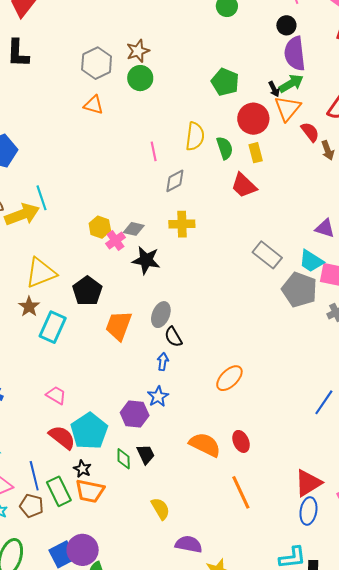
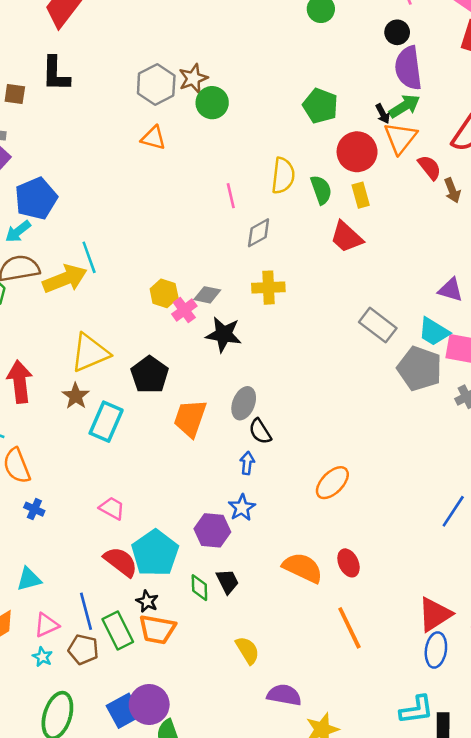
brown star: (138, 51) -> (193, 78), moved

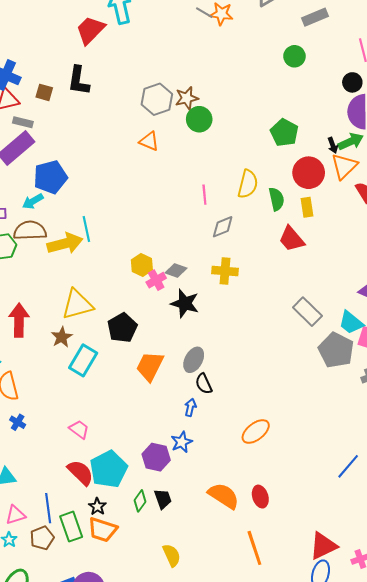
green diamond: (199, 588) -> (140, 501), turned 30
brown pentagon: (83, 649) -> (42, 538), turned 30

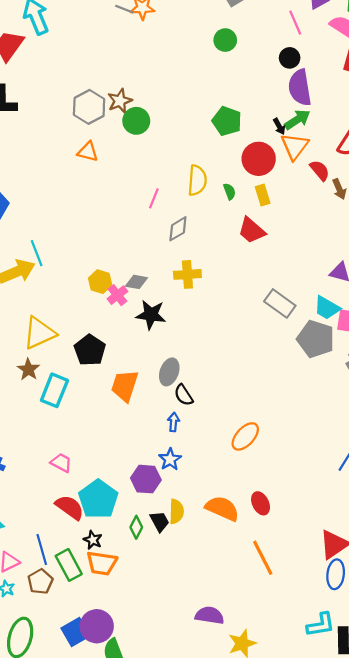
pink line: (204, 195) -> (154, 198), turned 36
green semicircle: (276, 199) -> (229, 191), size x0.7
yellow semicircle: (172, 555) -> (176, 511), moved, turned 35

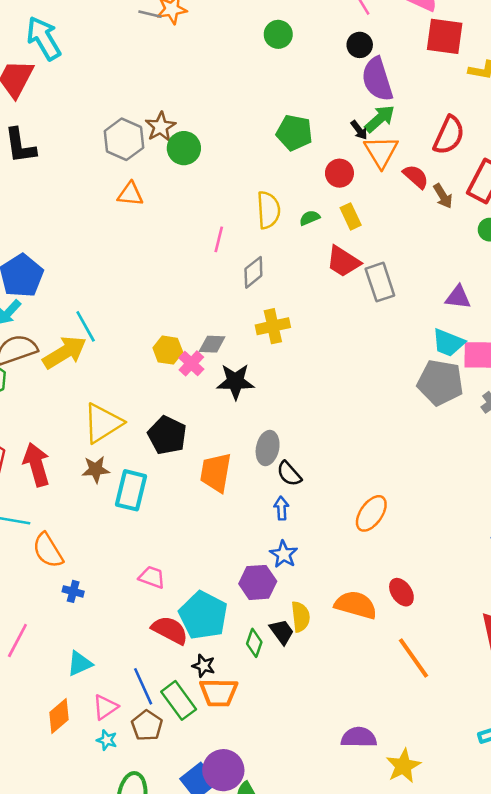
red circle: (259, 159) -> (339, 173), size x0.7
green semicircle: (229, 191) -> (310, 218), turned -84
gray rectangle: (280, 303) -> (380, 282), moved, turned 44
brown star: (28, 370) -> (96, 470), turned -30

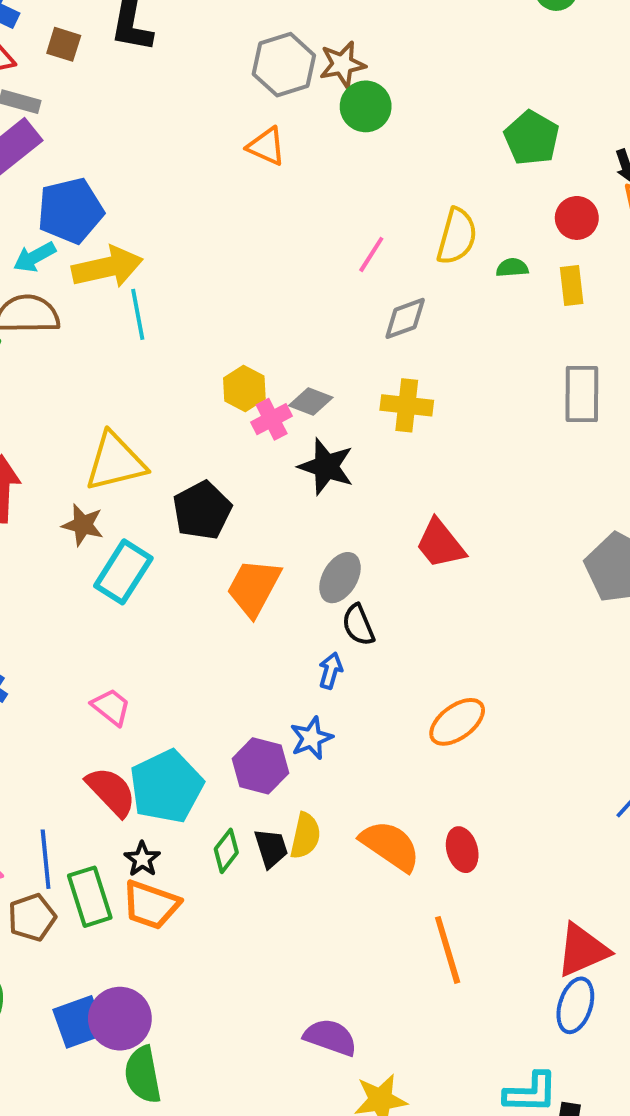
red trapezoid: (343, 262) -> (440, 544), moved
yellow arrow: (65, 352) -> (107, 267), moved

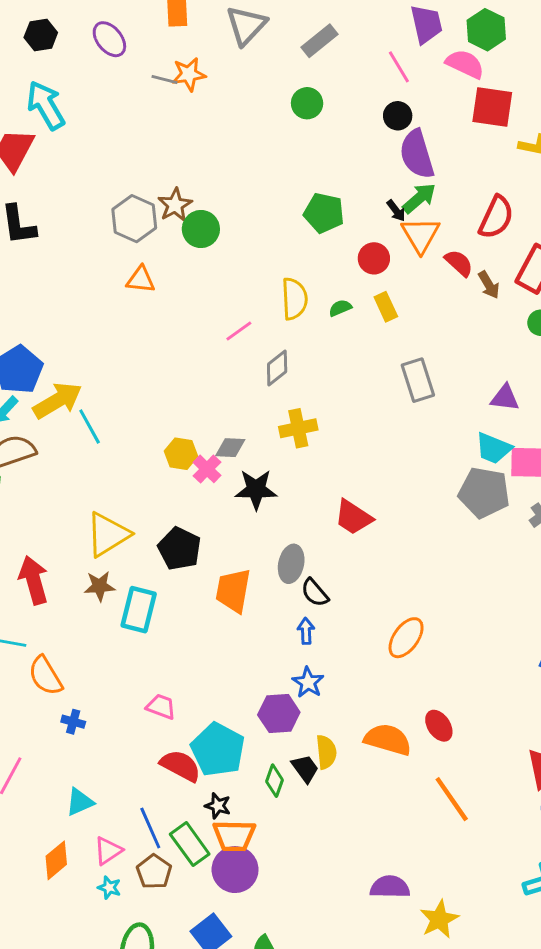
pink line: (371, 254) -> (239, 331), turned 40
purple circle: (120, 1019) -> (235, 870), moved

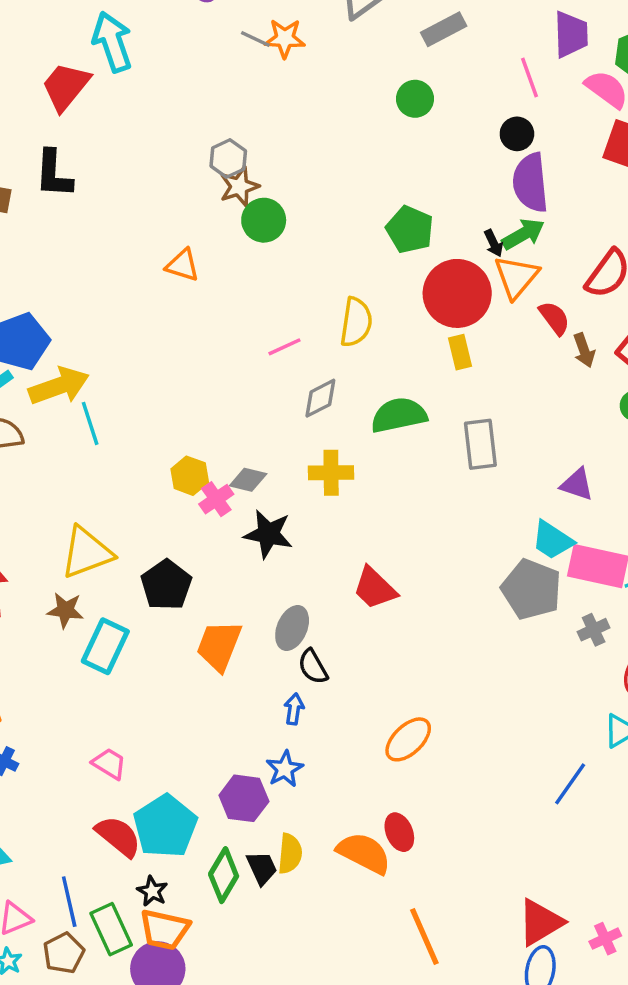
gray hexagon: (134, 219) -> (228, 158), moved, size x0.7
red circle: (374, 258) -> (457, 293), size x1.8
green semicircle: (340, 308) -> (399, 415), moved, size x2.0
red ellipse: (439, 726) -> (399, 832), moved
green diamond: (274, 781) -> (224, 875), size x1.4

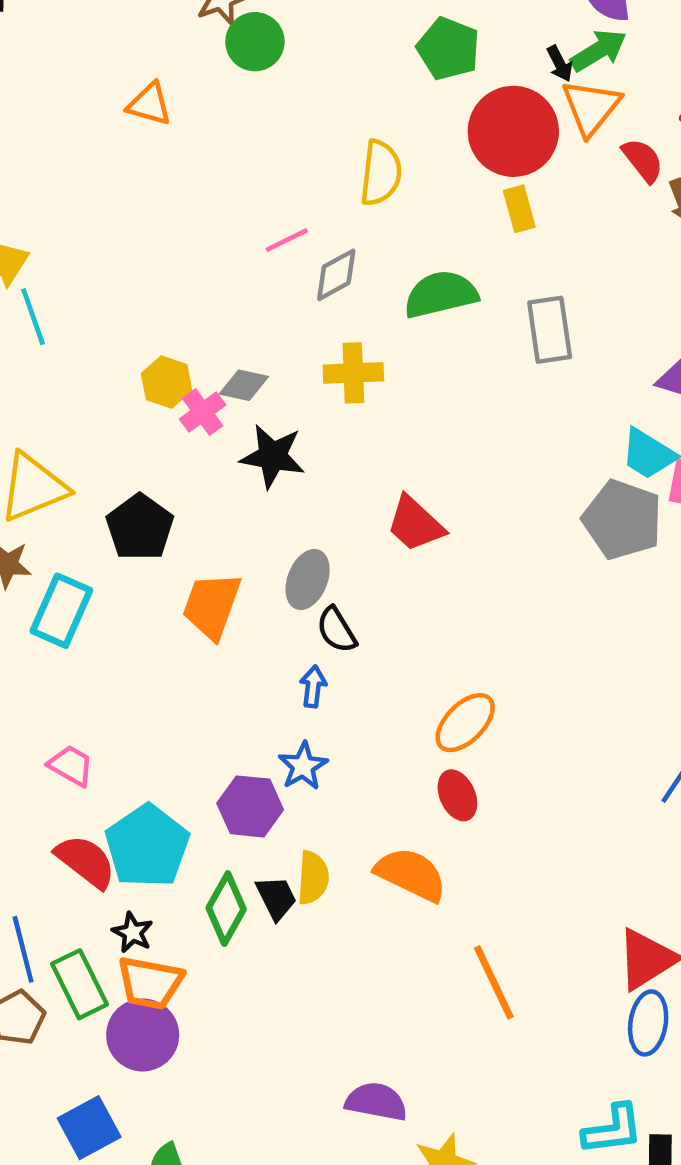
pink line: (284, 347) -> (287, 240), moved
red ellipse: (399, 832) -> (457, 795), moved

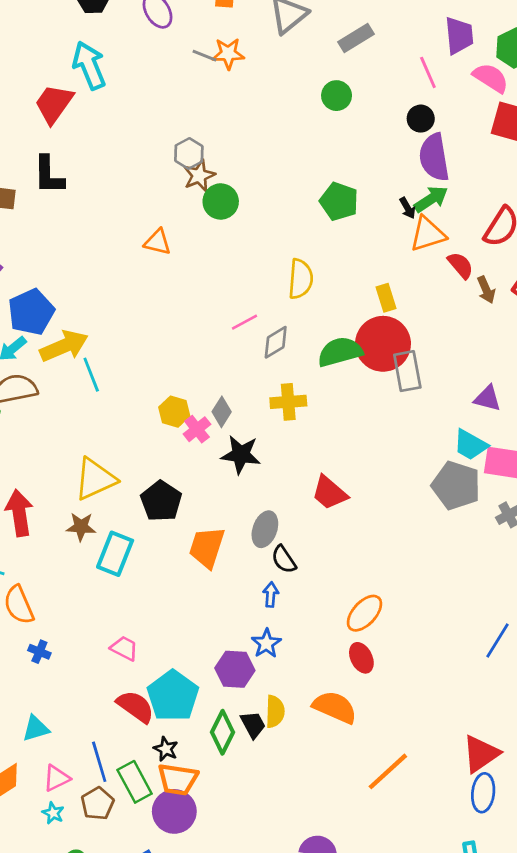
orange triangle: (591, 107) -> (428, 234), turned 36
red circle: (513, 131) -> (383, 344), moved
gray diamond: (244, 385) -> (222, 412), turned -68
orange line: (494, 982) -> (388, 771), turned 75

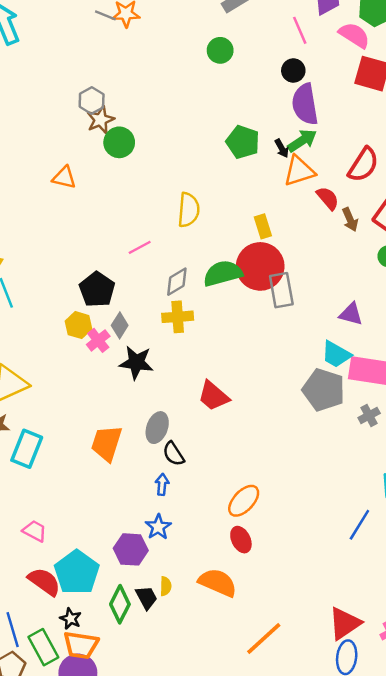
green pentagon: (339, 201) -> (243, 142), moved
gray diamond: (276, 342) -> (177, 282), moved
black pentagon: (161, 501) -> (97, 290), moved
yellow semicircle: (275, 711) -> (166, 586), size x0.7

